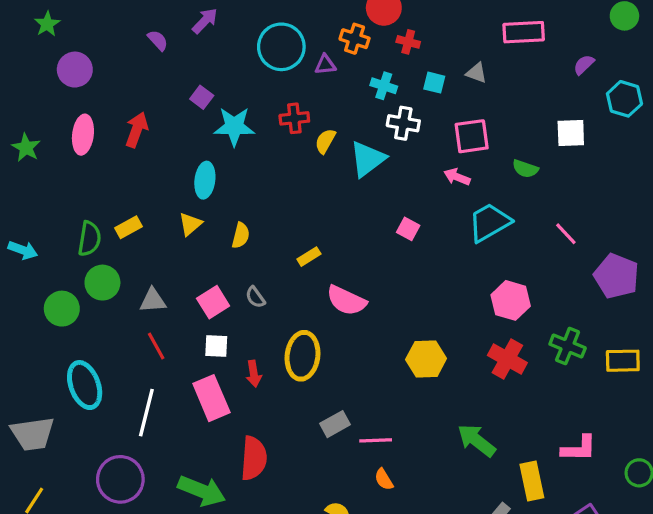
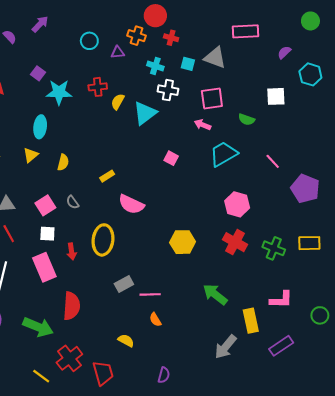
cyan circle: (281, 47) -> (89, 41), size x0.6
gray triangle: (476, 73) -> (215, 58), size x1.6
green cross: (568, 346) -> (274, 248), moved

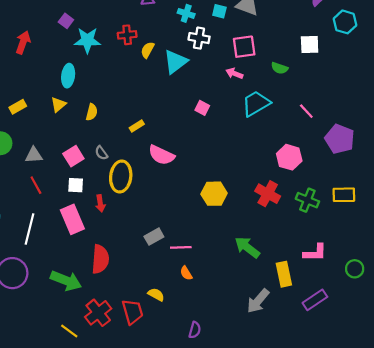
pink hexagon: (237, 204) -> (289, 157), moved
yellow ellipse: (103, 240) -> (121, 177), moved
red trapezoid: (103, 373) -> (132, 312), moved

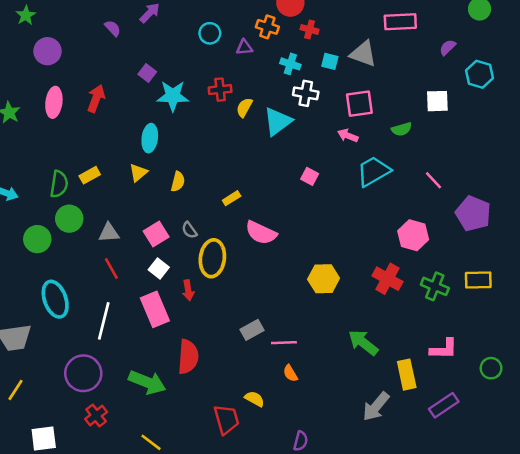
green semicircle: (280, 68) -> (402, 129), turned -35
white square: (76, 185) -> (159, 268), turned 35
red cross: (98, 313) -> (96, 415), moved, size x0.7

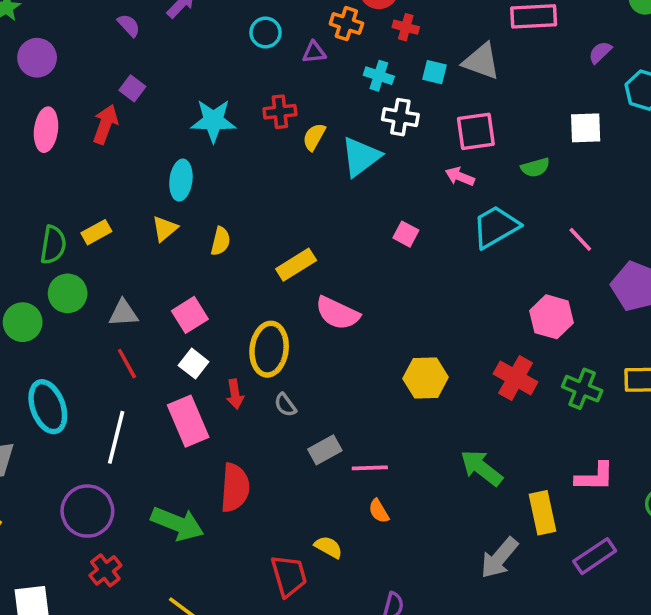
purple square: (147, 73) -> (132, 88), moved
yellow rectangle: (232, 198) -> (296, 265), size x1.5
gray semicircle: (189, 230) -> (285, 405), moved

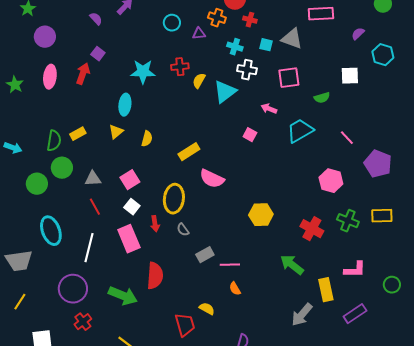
pink arrow: (460, 176) -> (269, 109), moved
red cross: (516, 378) -> (312, 229), moved

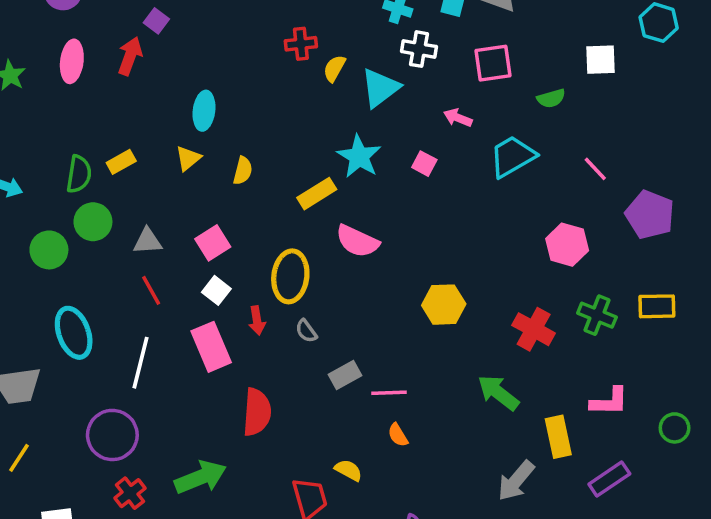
cyan star: (143, 72) -> (359, 157), moved, turned 30
green arrow: (123, 296) -> (200, 477), moved, turned -44

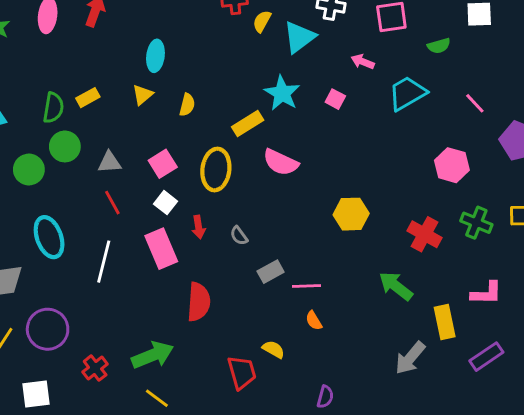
yellow ellipse: (290, 276) -> (216, 170), moved
purple circle: (112, 435) -> (48, 329), moved

